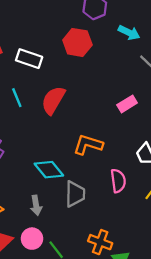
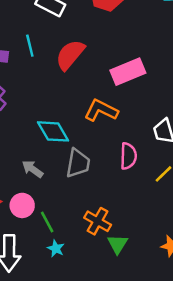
pink rectangle: (127, 104) -> (128, 72), moved, size x1.5
gray arrow: (36, 205) -> (33, 169), turned 126

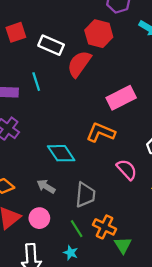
red semicircle: (70, 55) -> (79, 64), moved
pink semicircle: (128, 156) -> (127, 170), turned -40
gray trapezoid: (78, 163) -> (85, 195), moved
green line: (47, 222) -> (77, 229), moved

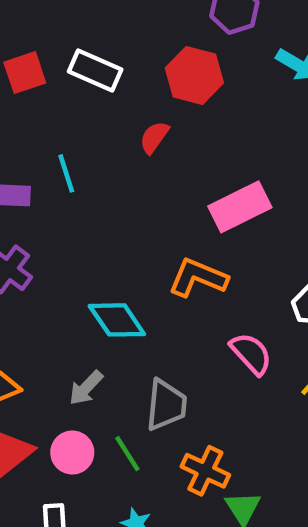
white rectangle: (51, 45) -> (95, 71), moved
red semicircle: (79, 64) -> (154, 137), size x0.6
gray arrow: (46, 186) -> (86, 388), turned -78
green line: (77, 229) -> (127, 454), moved

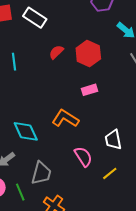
red hexagon: (194, 75) -> (88, 54), moved
pink rectangle: (240, 207) -> (89, 90), size x0.6

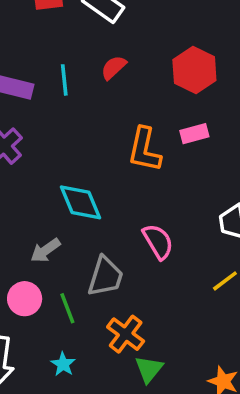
red semicircle: (56, 52) -> (114, 67), moved
orange L-shape: (65, 118) -> (144, 150), moved, turned -112
pink semicircle: (83, 157) -> (158, 242), moved

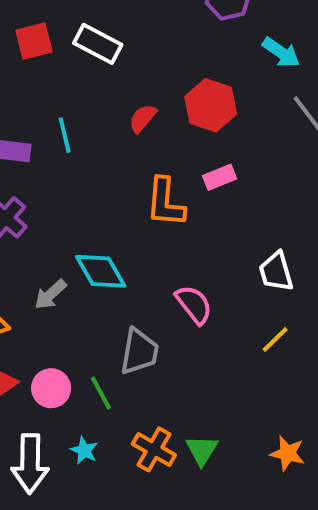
red semicircle: (114, 67) -> (143, 118), moved
gray arrow: (45, 250) -> (50, 294), moved
orange cross: (126, 334) -> (154, 449), moved
cyan star: (63, 364) -> (84, 450), moved

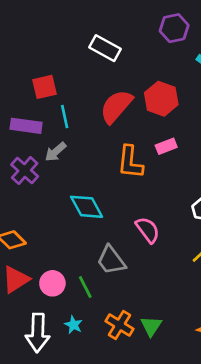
red square: (34, 41) -> (44, 87), moved
white rectangle: (98, 44) -> (105, 48), moved
red semicircle: (143, 118) -> (116, 106), size x1.8
gray arrow: (50, 294) -> (56, 152), moved
gray trapezoid: (139, 352) -> (111, 260), turned 132

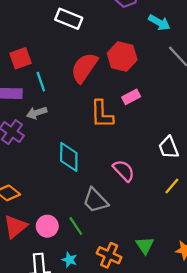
gray arrow: (56, 152) -> (37, 113), turned 30
cyan diamond: (87, 207) -> (69, 157), turned 36
green triangle: (151, 326) -> (145, 245), moved

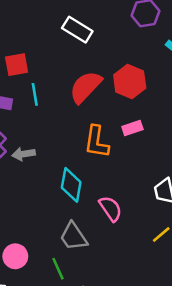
gray arrow: (37, 113) -> (24, 154), moved
cyan diamond: (69, 157) -> (71, 185), moved
green line: (76, 226) -> (58, 269), moved

